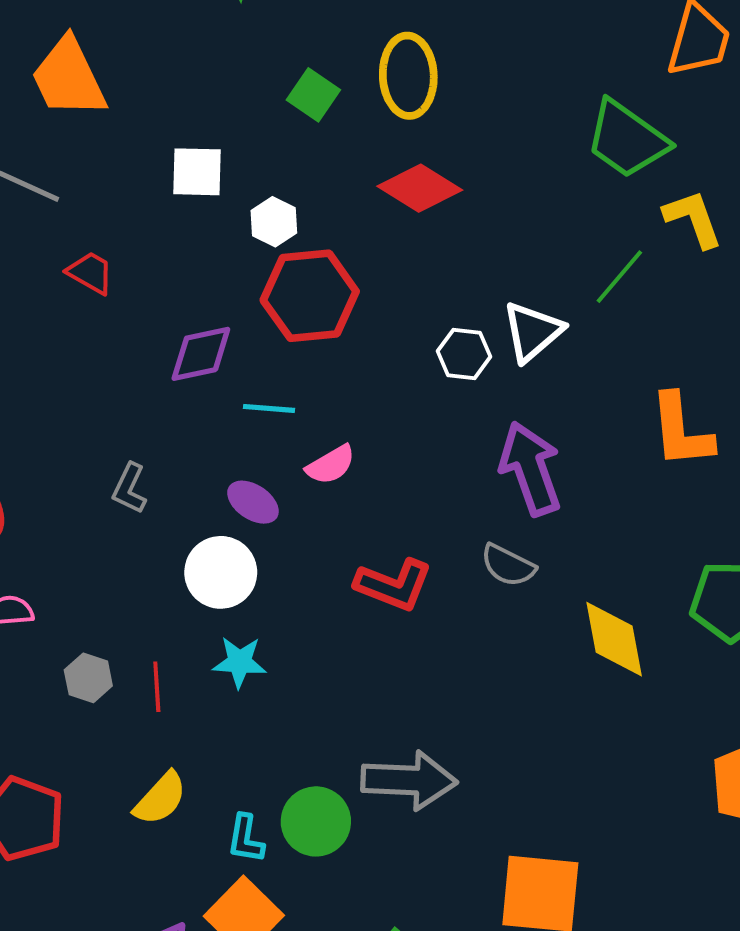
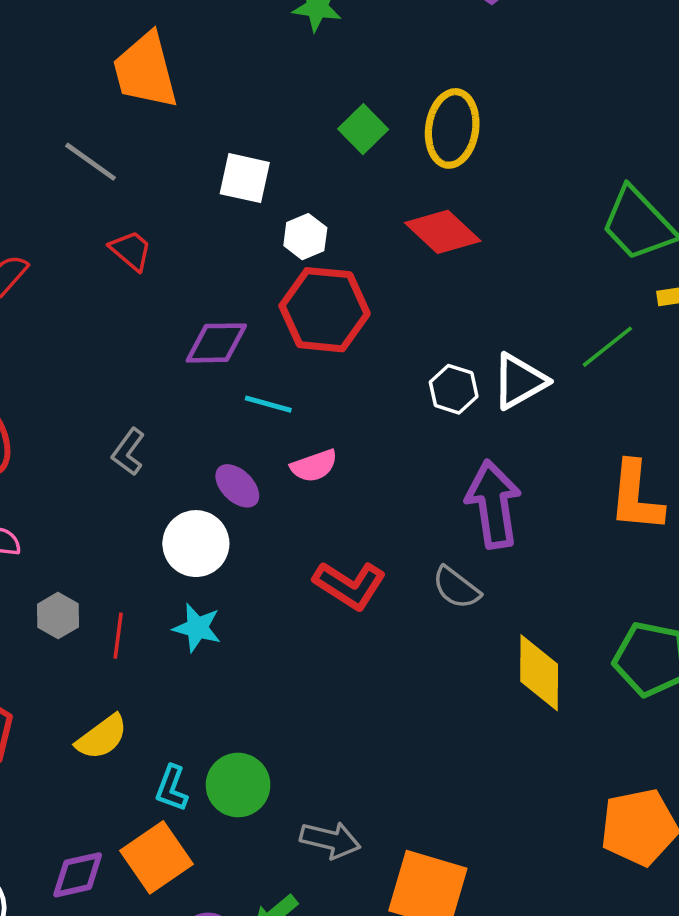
gray arrow: (409, 780) -> (330, 840), moved, size x0.7

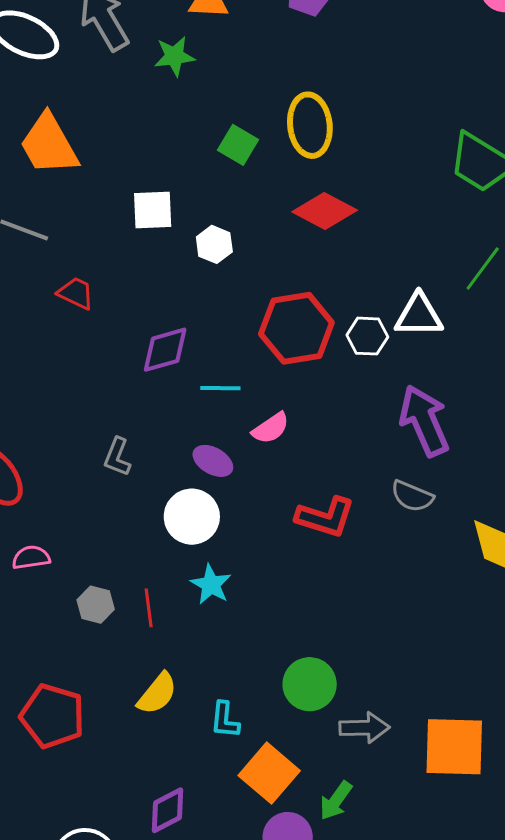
red hexagon: (325, 310) -> (296, 328), moved
white triangle: (519, 381) -> (419, 315), turned 44
cyan star: (197, 628) -> (211, 585), turned 30
green circle: (238, 785) -> (310, 684), moved
orange square: (157, 857) -> (269, 773), moved

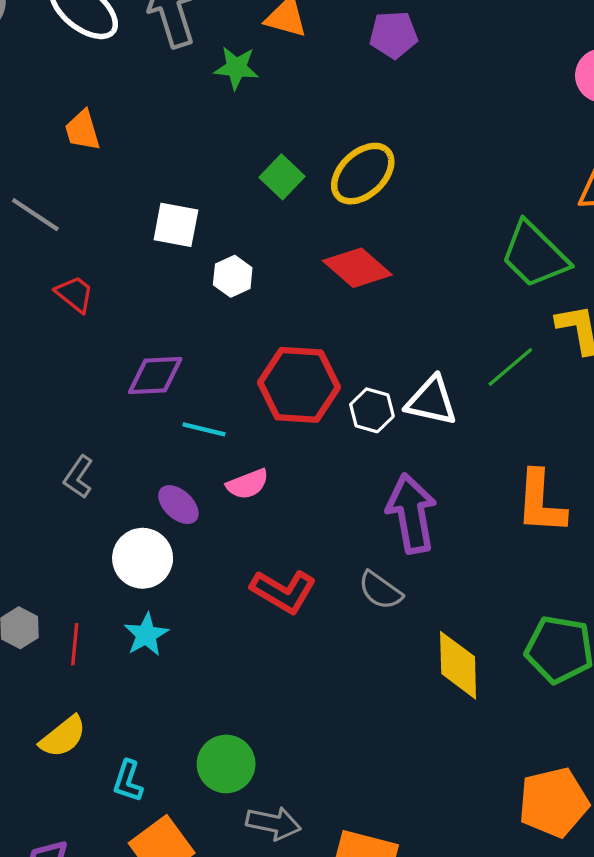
yellow ellipse: (310, 125) -> (363, 174), turned 40
orange trapezoid: (49, 144) -> (82, 130), size x0.6

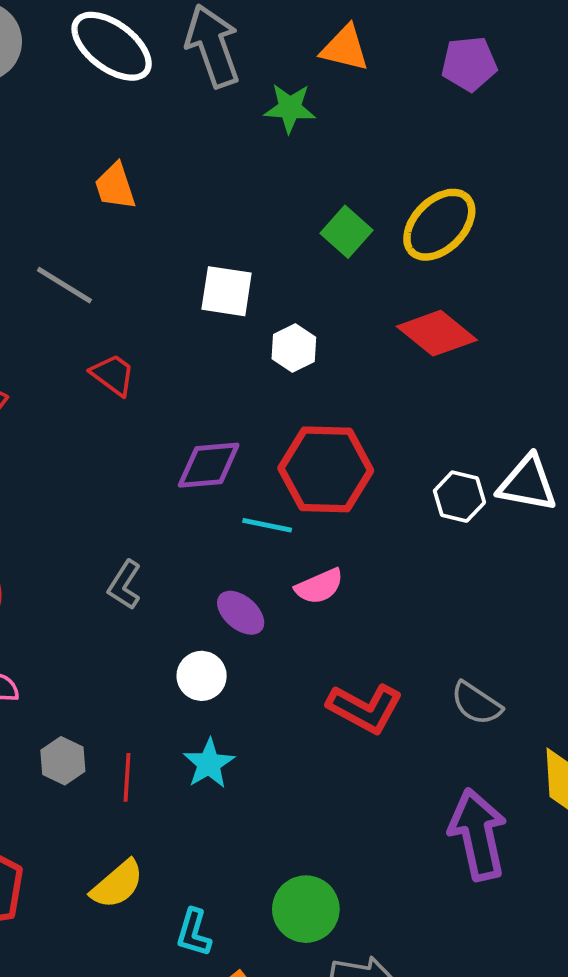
red hexagon: (299, 385) -> (326, 469), moved
purple arrow: (412, 514) -> (478, 835), moved
white circle: (143, 558) -> (202, 676), size x0.7

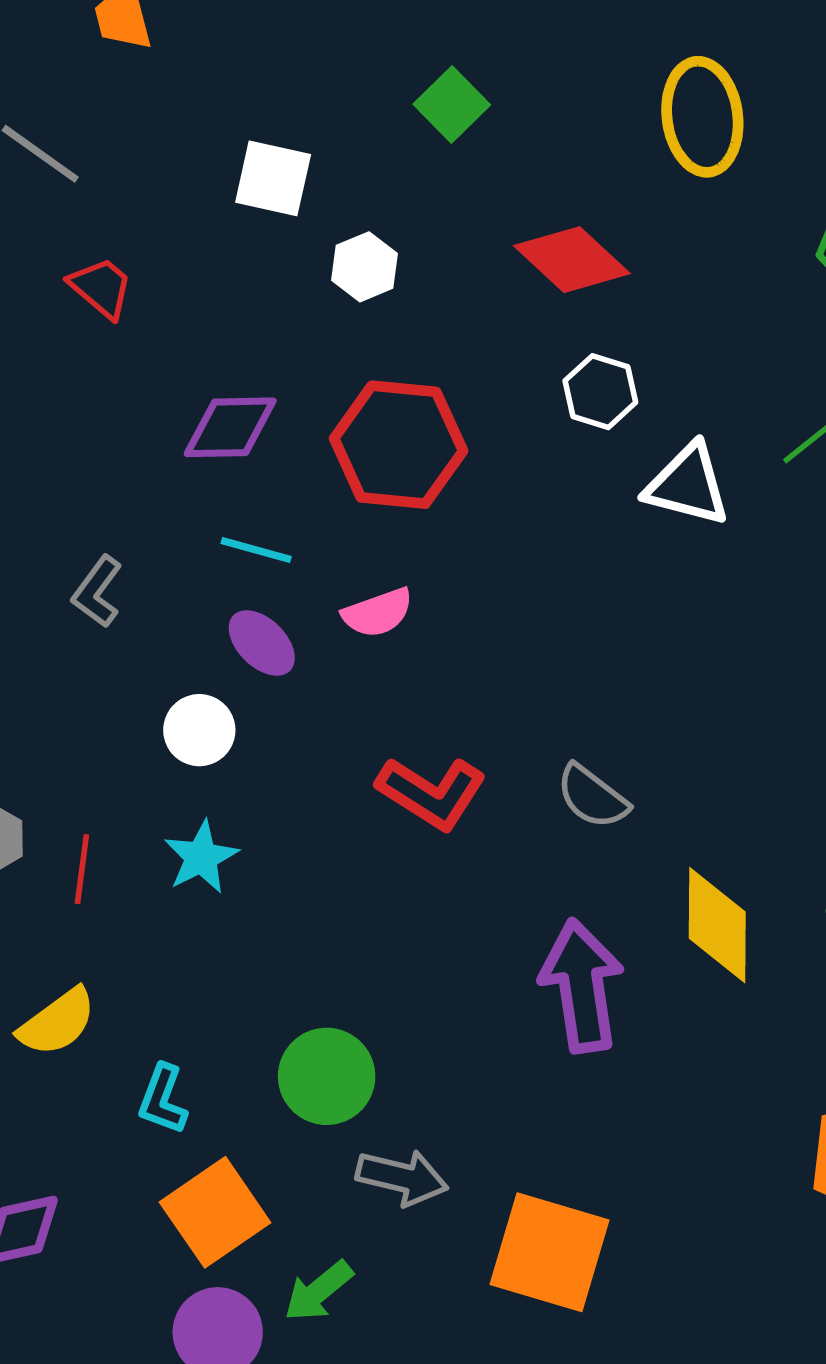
yellow ellipse: (439, 225) -> (702, 117), moved, turned -56
white hexagon: (459, 497) -> (600, 392), moved
cyan line: (267, 525) -> (256, 550), moved

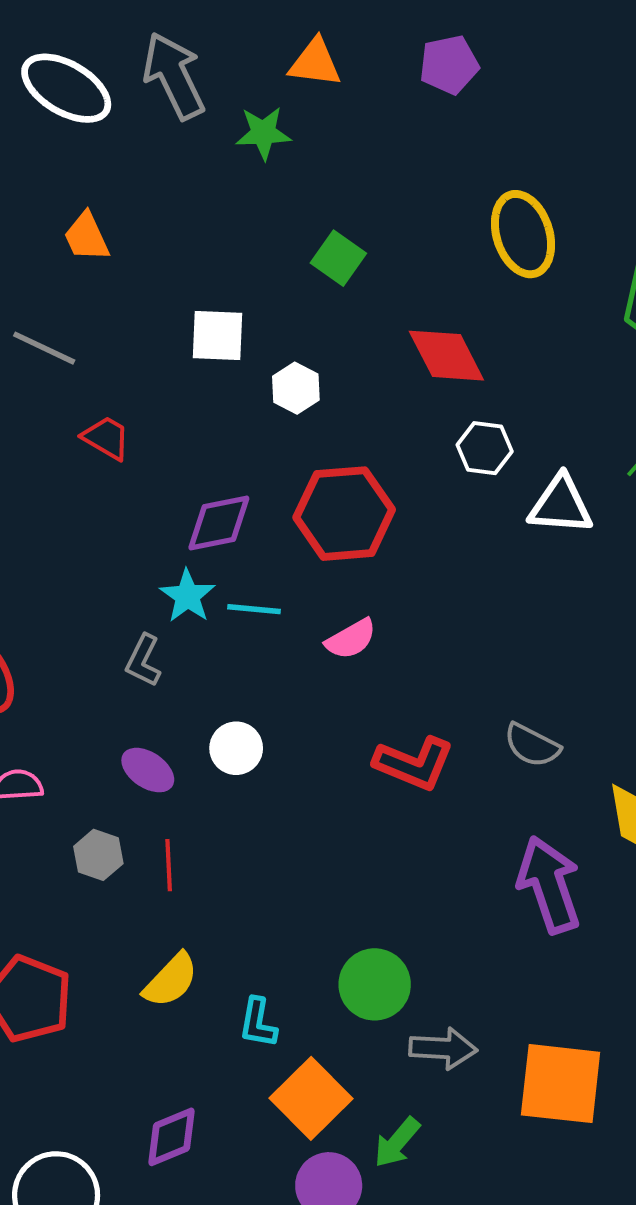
red diamond: (572, 260) -> (446, 356), turned 30
purple ellipse: (262, 643) -> (148, 770), moved
cyan star: (201, 857) -> (187, 596), moved

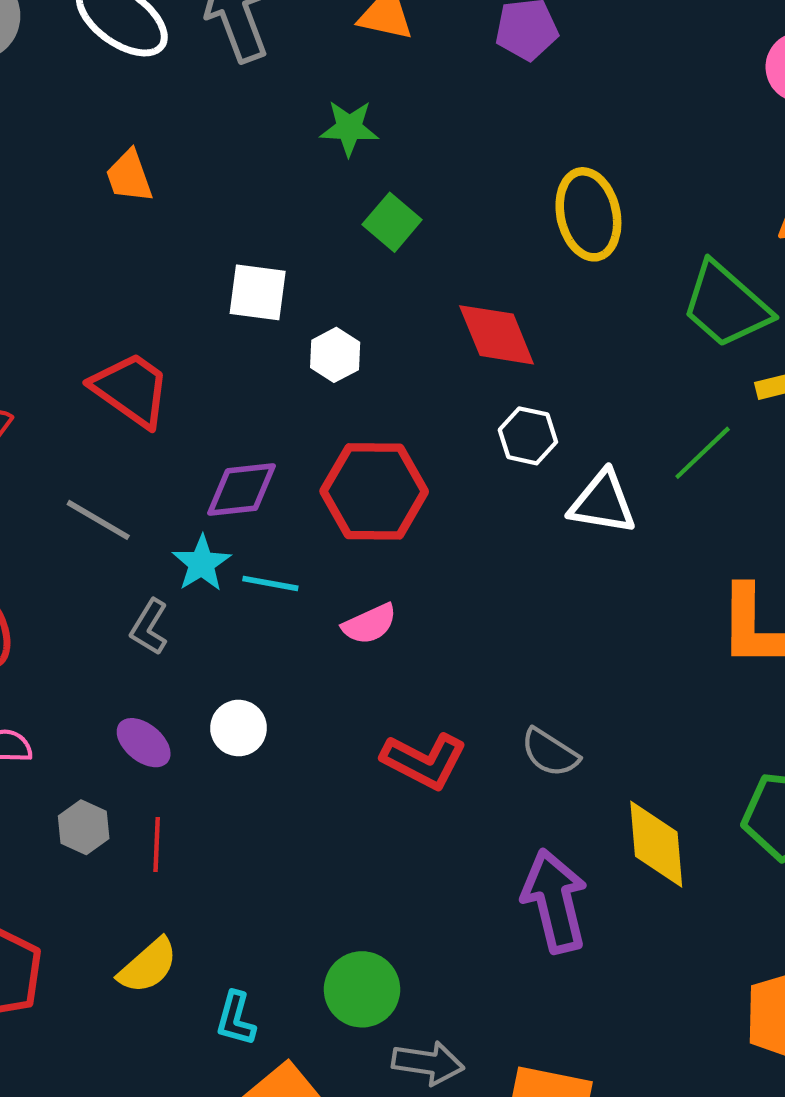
green star: (263, 133) -> (349, 128), moved
gray line: (44, 348) -> (98, 520), moved
red trapezoid: (106, 438) -> (131, 389), size x1.6

